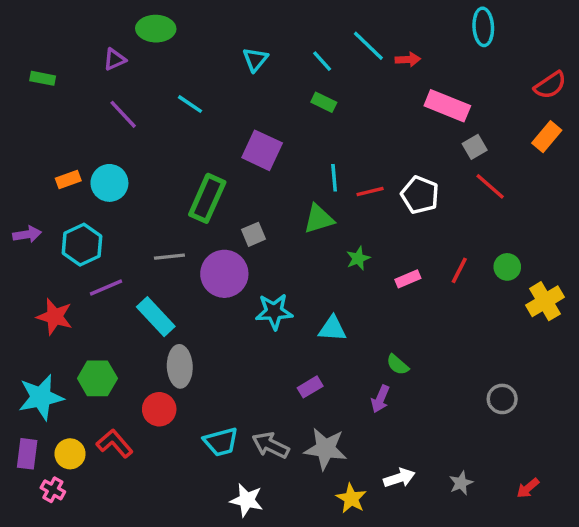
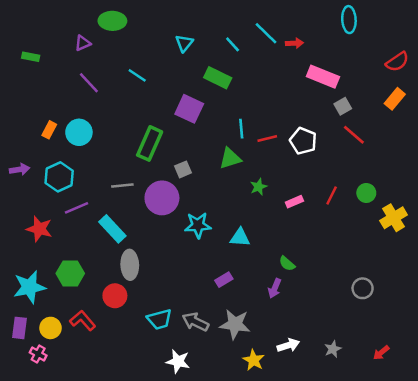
green rectangle: (324, 102) -> (218, 78), moved, size x1.5
orange rectangle: (68, 179) -> (49, 130), turned -42

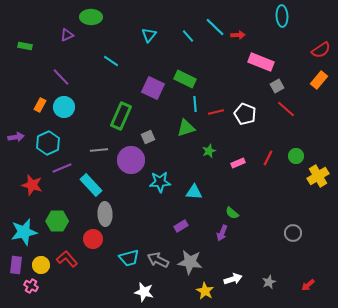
green rectangle: (218, 78) -> (185, 79), moved
purple line: (89, 83) -> (61, 77), moved

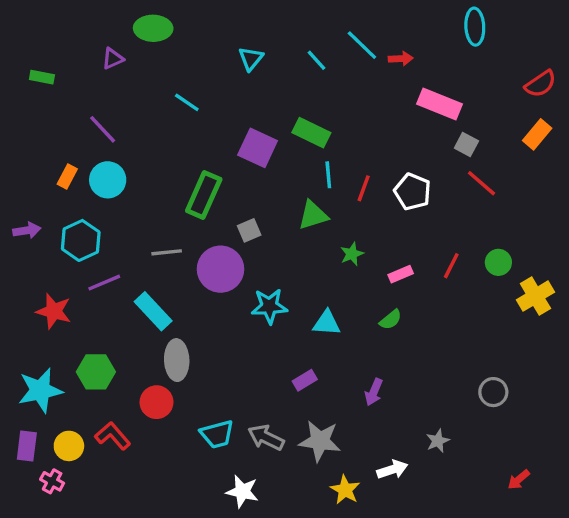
gray square: (277, 86) -> (466, 144), turned -32
red line: (216, 112) -> (364, 188), turned -56
green semicircle: (232, 213) -> (391, 320), moved, turned -80
gray star: (269, 282) -> (438, 441), moved

